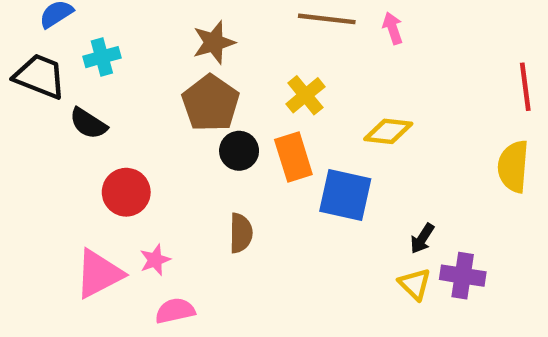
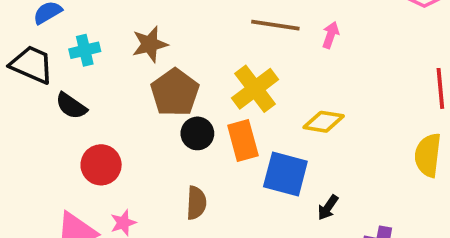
pink arrow: (393, 28) -> (331, 35), turned 35
brown star: (214, 42) -> (150, 44), moved
yellow cross: (305, 95) -> (255, 89), size x1.4
black arrow: (422, 239) -> (328, 208), moved

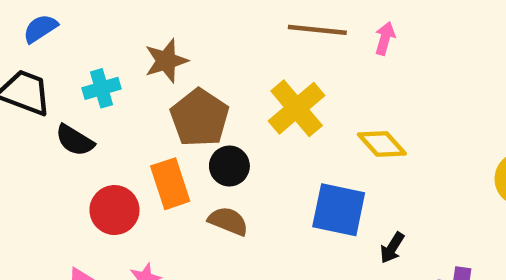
cyan cross: (85, 50) -> (102, 88), moved
yellow diamond: (324, 122) -> (382, 144), turned 42
orange rectangle: (243, 140) -> (170, 184), moved
brown semicircle: (196, 203) -> (228, 221), moved, turned -68

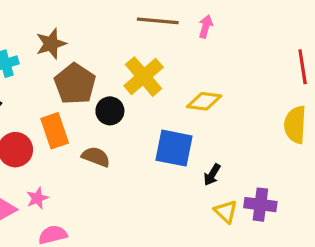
yellow diamond: (382, 144) -> (204, 101), turned -40
black circle: (229, 166) -> (110, 111), moved

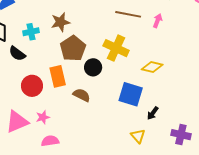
yellow cross: (144, 77) -> (116, 48), turned -30
yellow triangle: (226, 211) -> (138, 136), moved

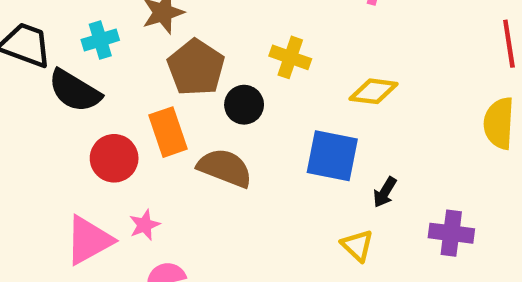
yellow cross: (116, 48) -> (290, 57), size x0.7
black semicircle: (17, 54) -> (75, 91), size x1.4
brown semicircle: (82, 95) -> (225, 168), size x1.4

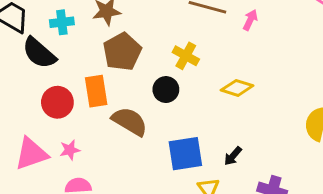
black circle: (244, 105) -> (166, 90), moved
blue square: (332, 156) -> (185, 154), moved, turned -30

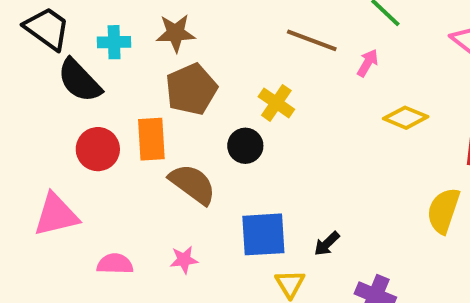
yellow diamond: (237, 88) -> (406, 118), moved
pink star: (70, 150) -> (184, 260), moved

